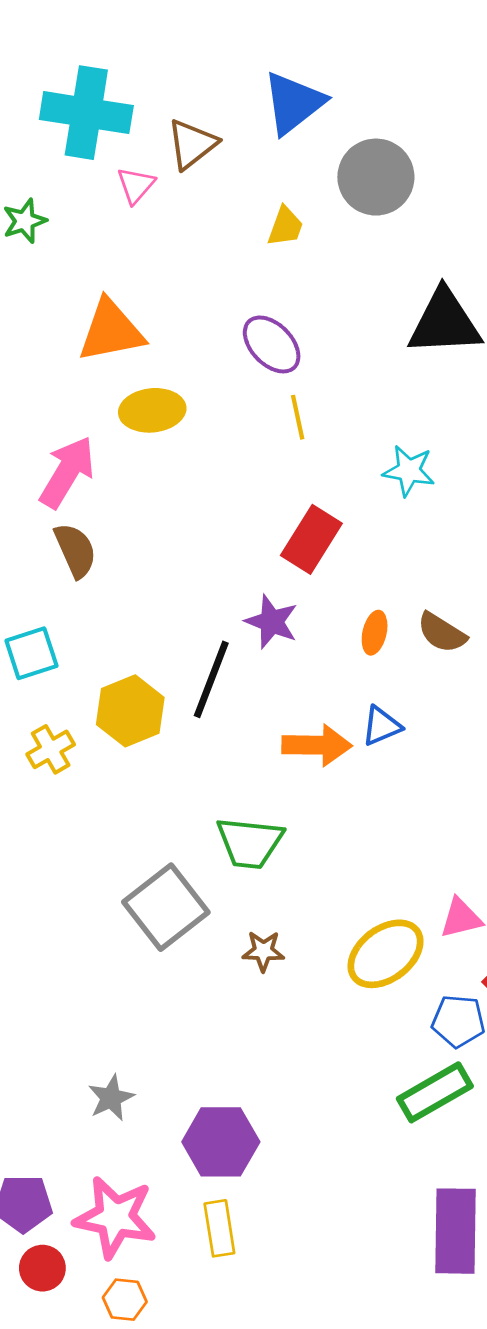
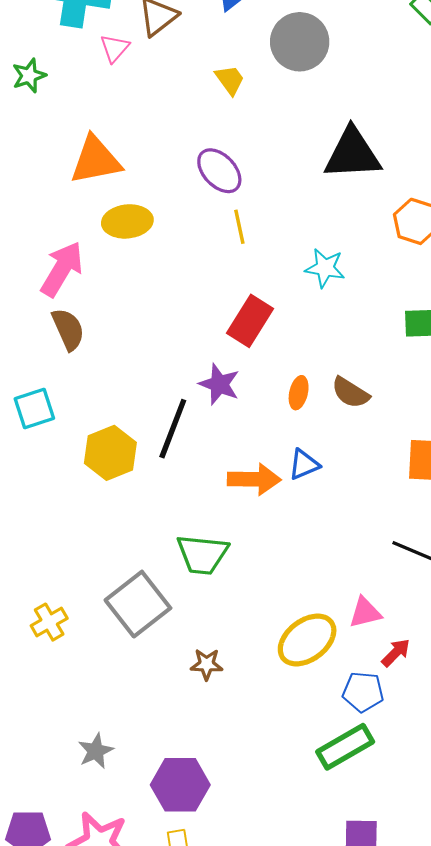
yellow trapezoid: (285, 226) -> (230, 80), turned -56
yellow cross: (51, 749) -> (49, 622), moved
brown star: (263, 951) -> (207, 664), moved

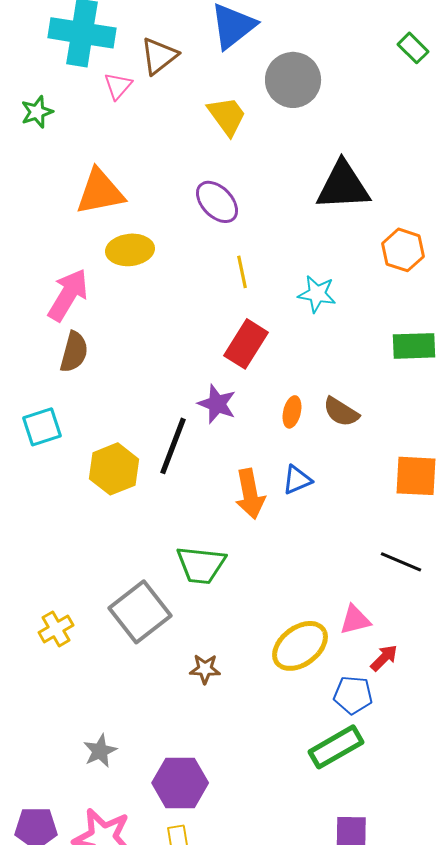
yellow trapezoid: (230, 80) -> (227, 116), size x1.4
yellow line: (239, 227) -> (242, 272), moved
brown semicircle: (68, 329) -> (74, 352), turned 39
orange arrow: (254, 479) -> (250, 494), turned 78

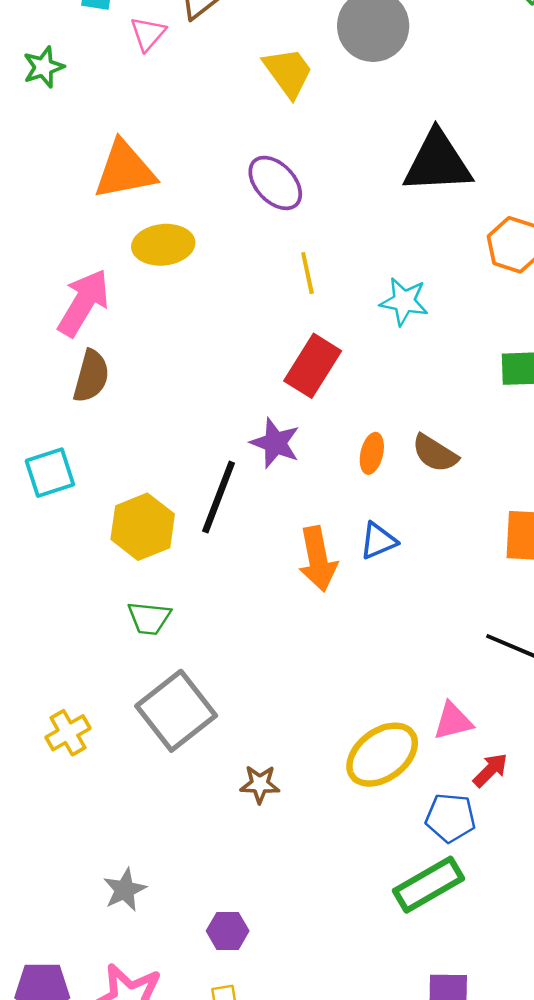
green trapezoid: (201, 565) -> (149, 618), moved, size x0.7
purple hexagon: (180, 783) -> (228, 931), size x0.6

